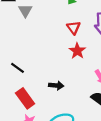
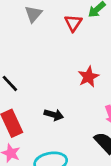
red triangle: (74, 28) -> (73, 23), moved

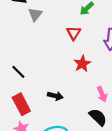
red triangle: (73, 23) -> (74, 33), moved

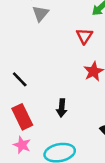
black arrow: (55, 96) -> (62, 108), turned 80

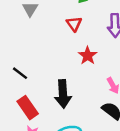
black arrow: (62, 108) -> (63, 94), size x1.6

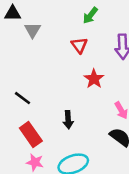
black arrow: (63, 94) -> (68, 120), size x0.6

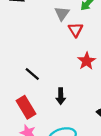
gray triangle: (33, 30) -> (62, 13), moved
black line: (22, 98) -> (32, 74), moved

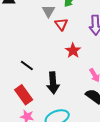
black arrow: (61, 96) -> (53, 83), size x1.5

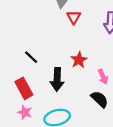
red star: (73, 51) -> (79, 60), moved

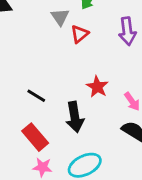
red triangle: (74, 17) -> (80, 34), turned 32

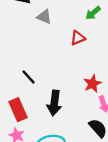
gray triangle: (60, 17) -> (44, 17), moved, turned -49
red star: (97, 87) -> (92, 84), moved

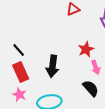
black line: (29, 77) -> (19, 50), moved

